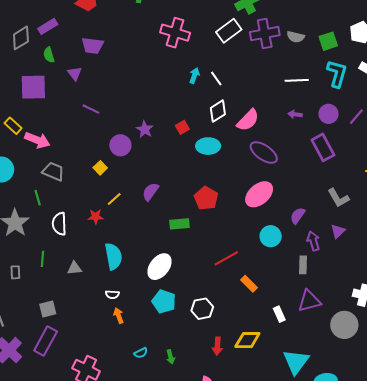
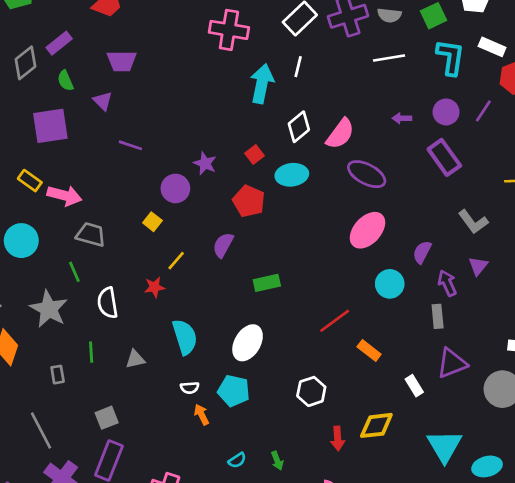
cyan arrow: (194, 76) -> (262, 84), size x1.8
white line: (216, 79) -> (298, 67), moved, turned 56
white line: (297, 80) -> (389, 58), moved
red pentagon: (206, 198) -> (249, 201), moved
cyan pentagon: (164, 302) -> (234, 391), moved

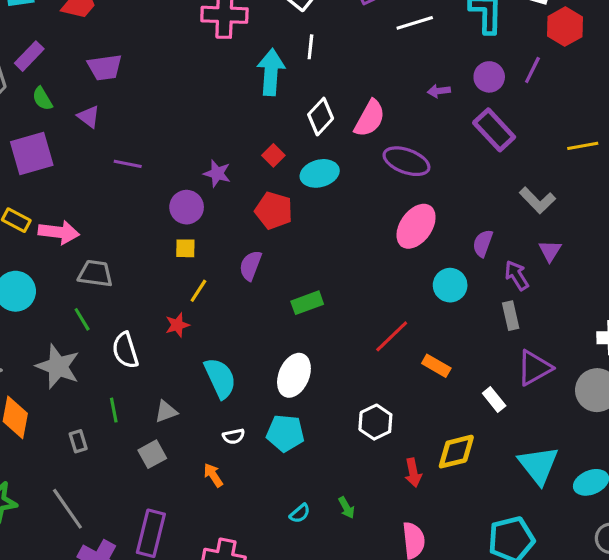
yellow square: (152, 222) -> (185, 248), moved, turned -30
orange arrow: (201, 415) -> (213, 475), moved
gray square: (107, 418) -> (152, 454), moved

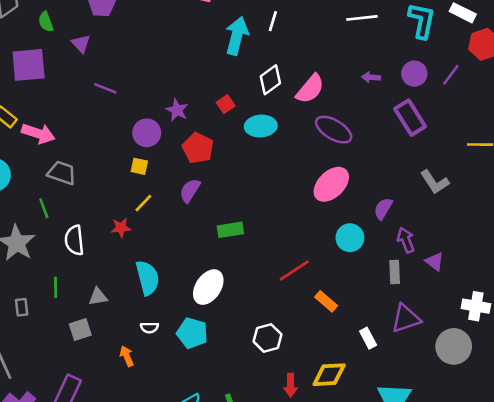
red pentagon: (274, 211) -> (198, 148), moved
purple triangle: (550, 251) -> (434, 262), moved, turned -36

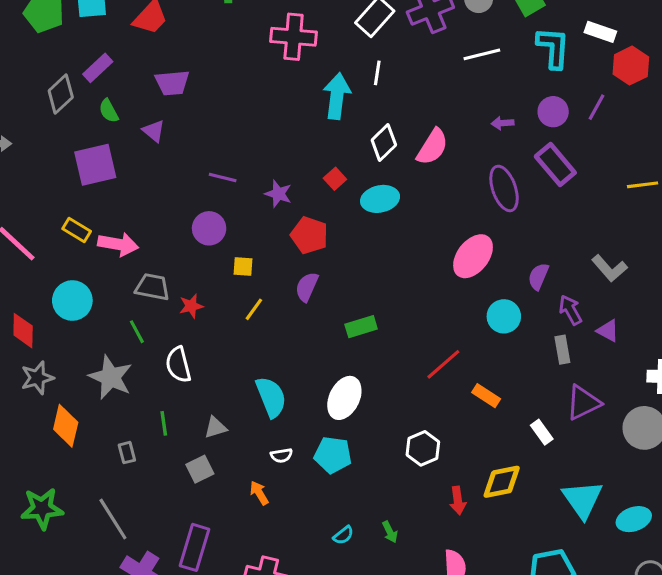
purple line: (105, 88) -> (223, 177), moved
purple ellipse: (334, 130) -> (504, 188), moved, turned 48
purple circle: (147, 133) -> (209, 228), moved
gray L-shape: (435, 182) -> (610, 268), moved
red star: (121, 228) -> (191, 306), moved

